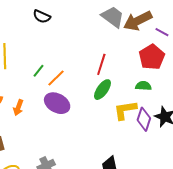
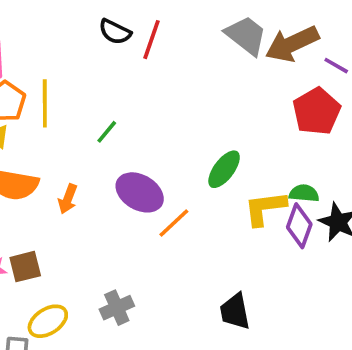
red line: (101, 64) -> (151, 40), moved
orange line: (56, 78) -> (174, 223), moved
green semicircle: (143, 86) -> (304, 193), moved

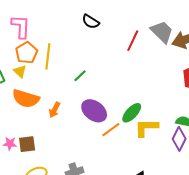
red line: (151, 40) -> (133, 41), moved
green ellipse: (224, 169) -> (132, 113), moved
yellow L-shape: (265, 208) -> (146, 128), moved

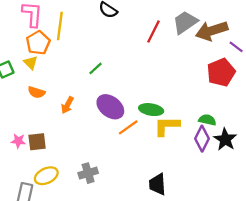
gray trapezoid: (162, 32) -> (185, 22), turned -80
yellow line: (48, 56) -> (60, 26), moved
orange semicircle: (26, 99) -> (36, 92), size x0.6
green ellipse: (132, 113) -> (151, 110), turned 55

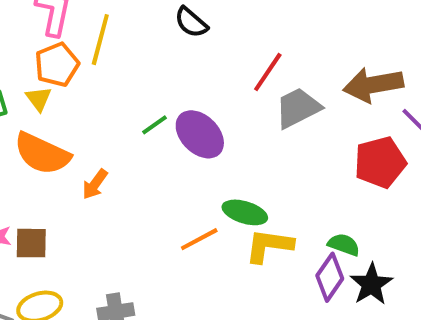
gray trapezoid: (185, 22) -> (298, 108), moved
orange semicircle: (36, 92) -> (42, 154), size x1.8
purple ellipse: (110, 107) -> (200, 134), moved

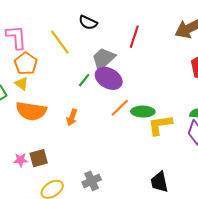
yellow line: (100, 40) -> (60, 42), moved, turned -35
gray trapezoid: (298, 108) -> (103, 59), moved
orange arrow: (95, 184) -> (72, 117), moved
orange line: (199, 239) -> (120, 108), moved

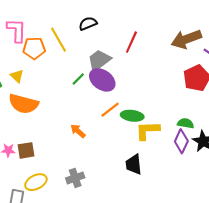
black semicircle: (88, 23) -> (88, 24), turned 126
orange pentagon: (26, 64) -> (34, 48), moved, turned 30
orange arrow: (72, 117) -> (78, 131), moved, turned 105
black trapezoid: (159, 182) -> (134, 164), moved

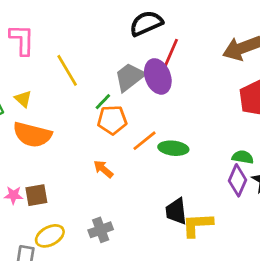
black semicircle: (88, 24) -> (146, 23), moved, size x1.4
yellow line: (59, 40) -> (67, 70), moved
orange pentagon: (34, 48) -> (112, 120), moved
purple ellipse: (102, 80) -> (158, 76), moved, turned 35
yellow L-shape: (147, 131) -> (197, 225), moved

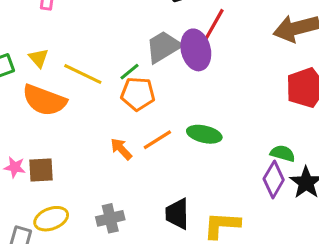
yellow line: (67, 70) -> (83, 74), moved, turned -40
orange line: (145, 141) -> (157, 140), moved
black trapezoid: (176, 211) -> (177, 214), moved

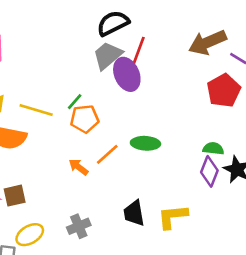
gray trapezoid: (163, 47) -> (107, 55), moved

